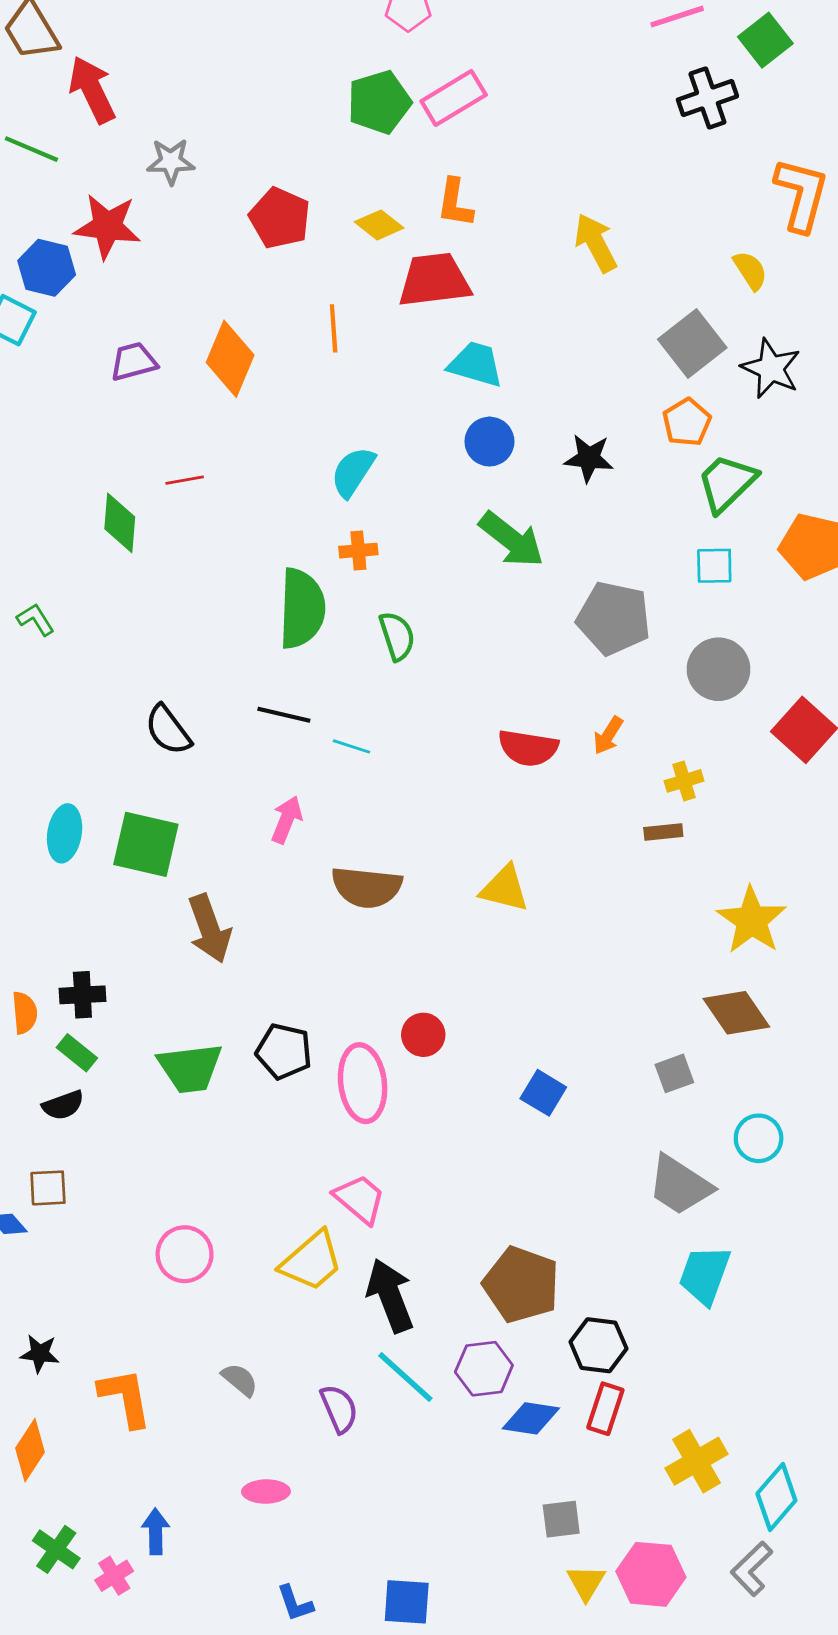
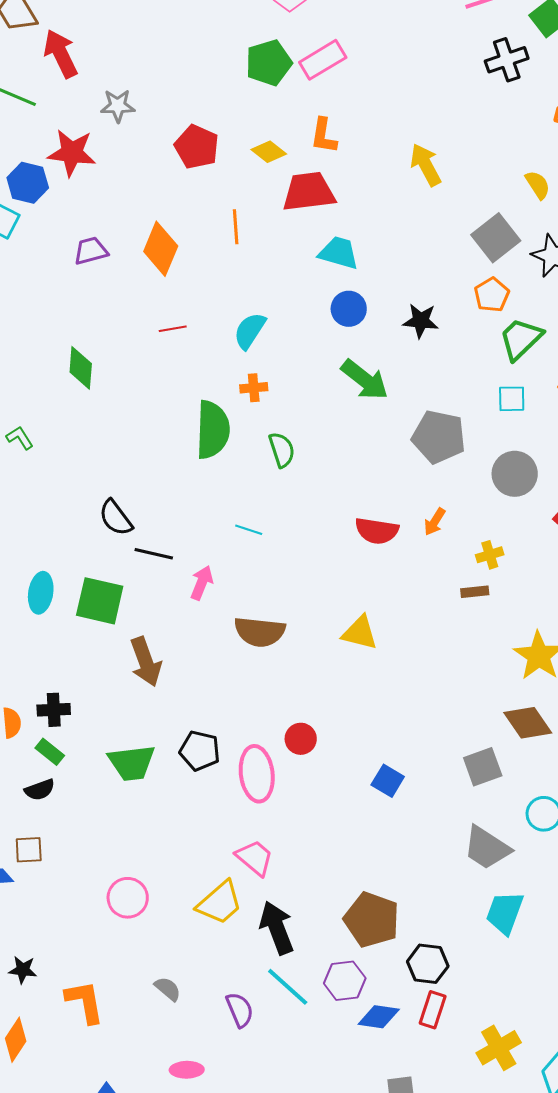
red line: (185, 480) -> (173, 329), moved
black line: (284, 715) -> (154, 554), moved
gray square: (674, 1073) -> (483, 767), size x1.4

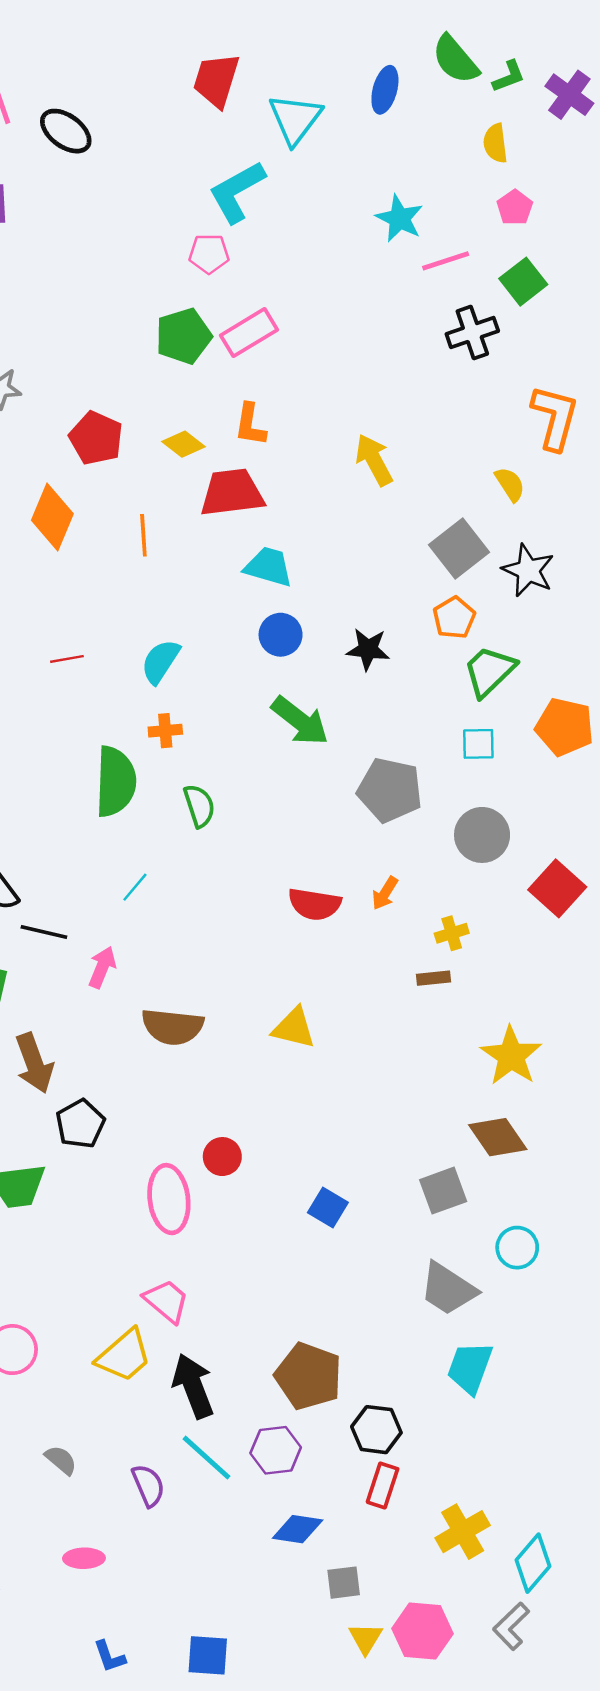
orange diamond: (161, 249) -> (52, 517), moved
cyan line: (249, 530) -> (135, 887), moved, turned -68
black pentagon: (200, 751) -> (80, 1124), moved, turned 30
blue diamond: (379, 1017) -> (298, 1529), moved

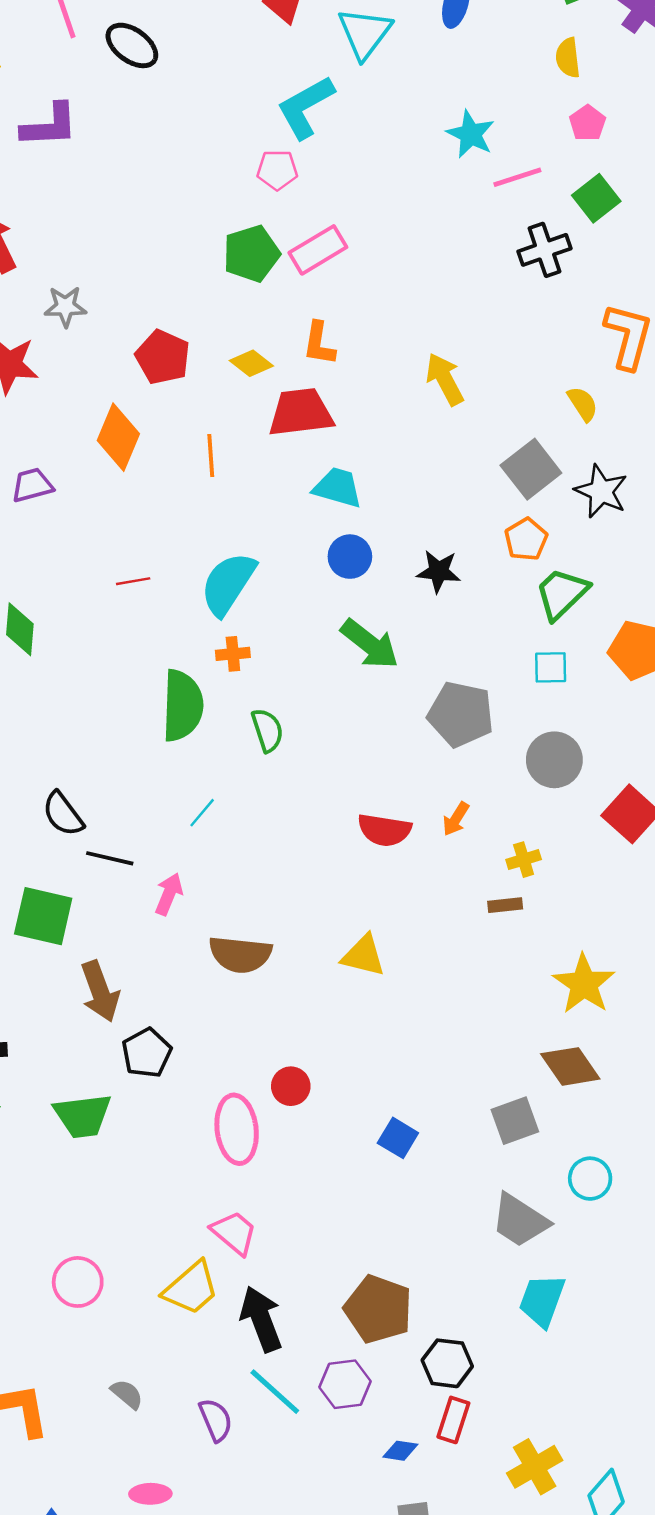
cyan semicircle: (160, 661) -> (228, 584), size x1.4
blue diamond: (298, 1529) -> (400, 1451), moved, size x0.7

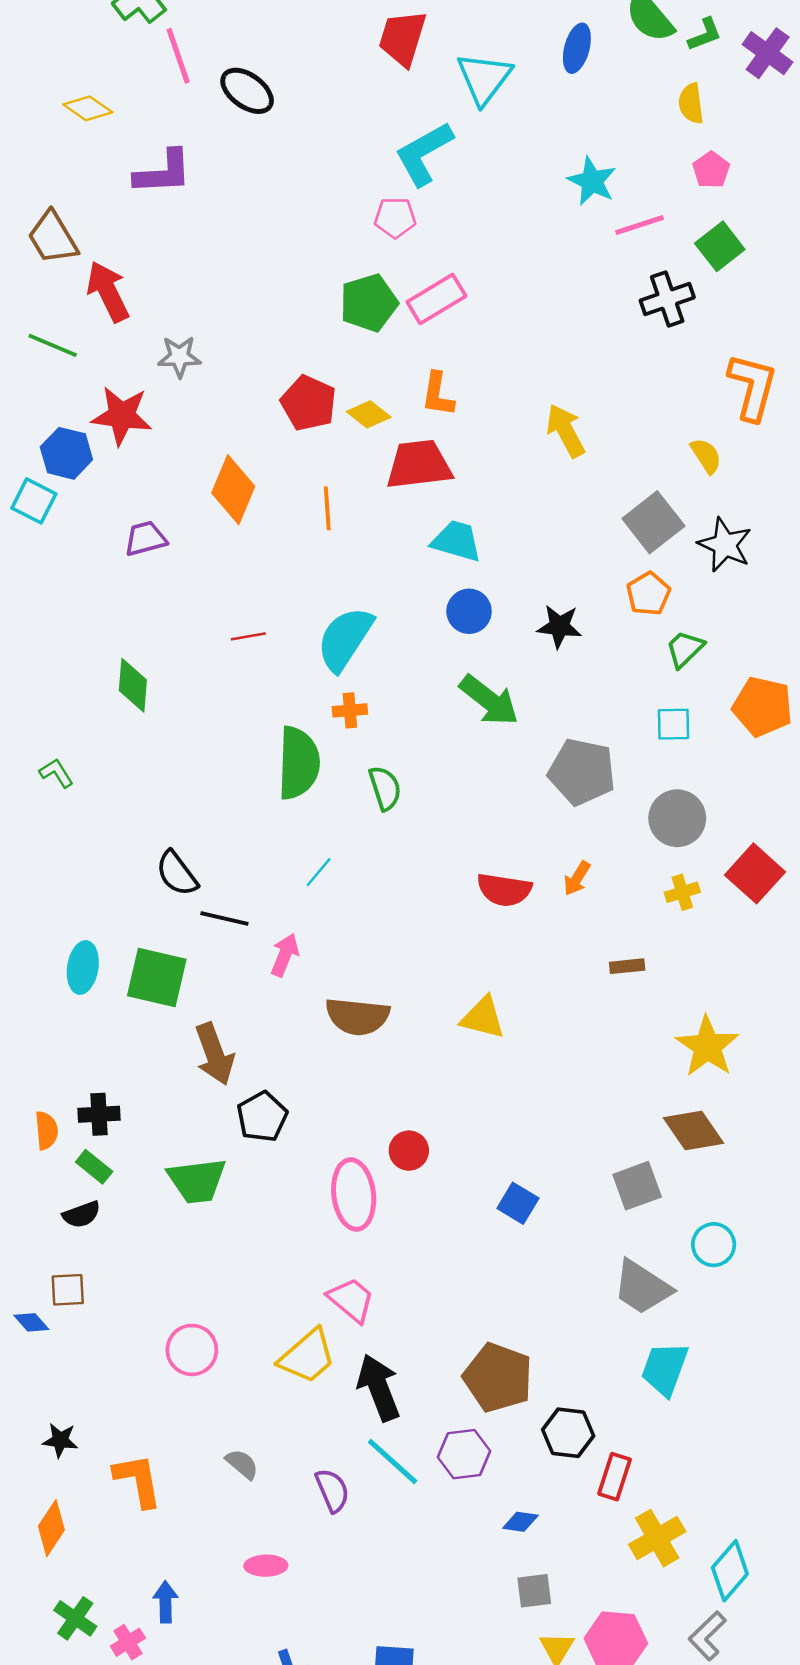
red pentagon: (163, 357) -> (309, 403), moved
green trapezoid: (562, 594) -> (685, 649), size x0.7
yellow cross: (524, 860) -> (682, 892), moved
red rectangle: (453, 1420) -> (615, 1477), moved

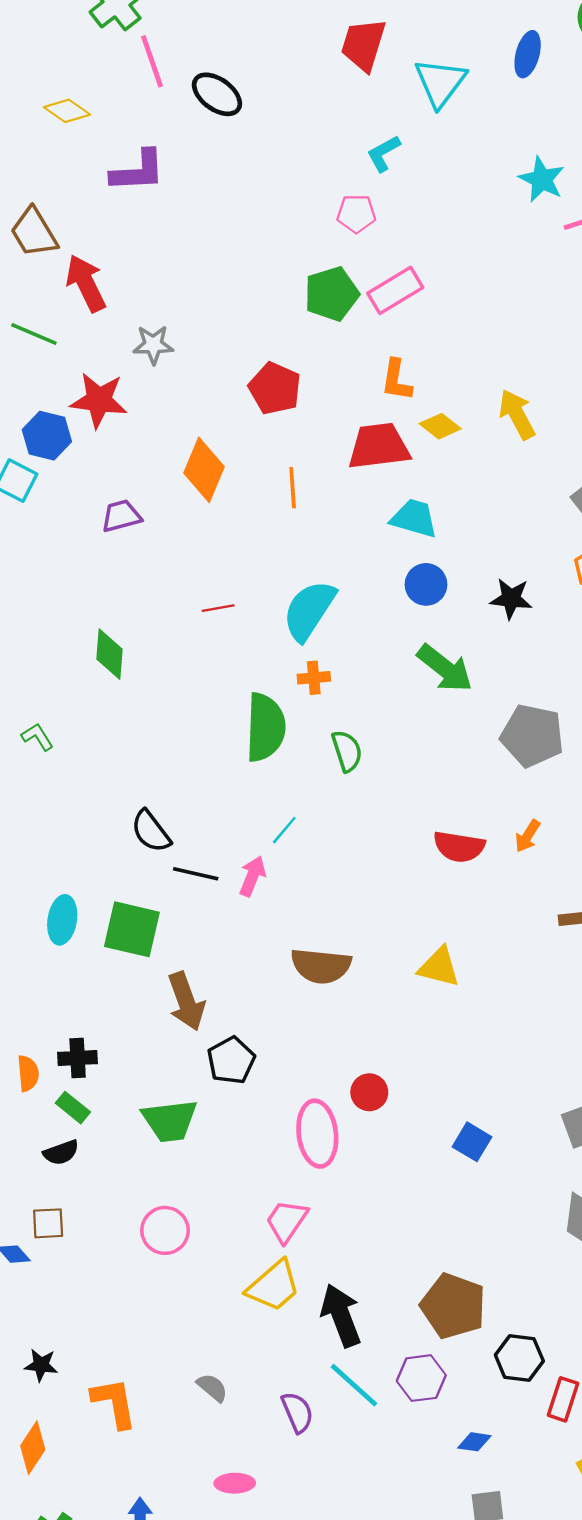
cyan L-shape: (424, 154) -> (383, 153), size x0.6
yellow diamond: (369, 414) -> (440, 426), moved
pink arrow: (285, 955) -> (252, 876), moved
pink trapezoid: (351, 1300) -> (287, 1221), moved, turned -96
pink circle: (192, 1350) -> (165, 1230), moved

